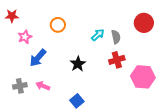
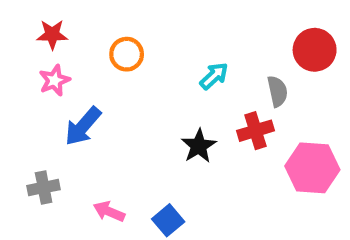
red star: (12, 16) -> (52, 34), moved
gray semicircle: (116, 37) -> (277, 91), moved
black star: (78, 64) -> (199, 146), moved
pink arrow: (43, 86) -> (109, 212), moved

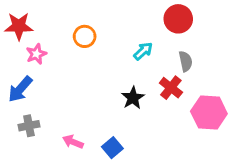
red star: (52, 34) -> (19, 26), moved, size x1.4
red circle: (315, 50) -> (178, 19), moved
blue arrow: (83, 126) -> (20, 89), moved
red cross: (256, 131) -> (171, 88), turned -35

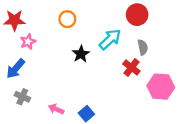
orange circle: (85, 36) -> (67, 19), moved
cyan arrow: (143, 51) -> (110, 39), size x1.5
black star: (133, 98) -> (81, 54), moved
gray cross: (29, 126) -> (22, 97), turned 35

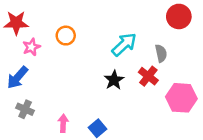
red circle: (137, 15) -> (179, 16), moved
orange circle: (67, 19) -> (66, 36), moved
black star: (81, 54) -> (114, 80), moved
pink arrow: (56, 109) -> (63, 123), turned 70

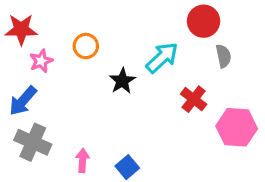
red circle: (179, 16) -> (204, 21), moved
gray semicircle: (161, 53) -> (223, 56), moved
black star: (114, 80) -> (122, 81), moved
gray cross: (25, 109) -> (33, 142), size x1.5

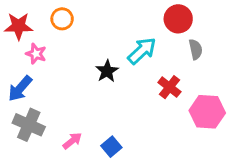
orange circle: (86, 46) -> (62, 19), moved
pink star: (41, 61) -> (36, 54), turned -30
pink arrow: (83, 160) -> (72, 141), turned 48

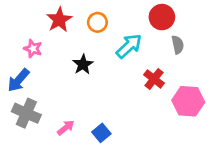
orange circle: (62, 19) -> (97, 22), moved
red star: (19, 26) -> (59, 20), moved, turned -30
black star: (107, 71) -> (83, 64), moved

